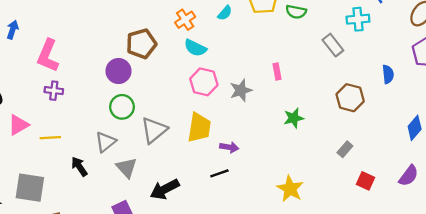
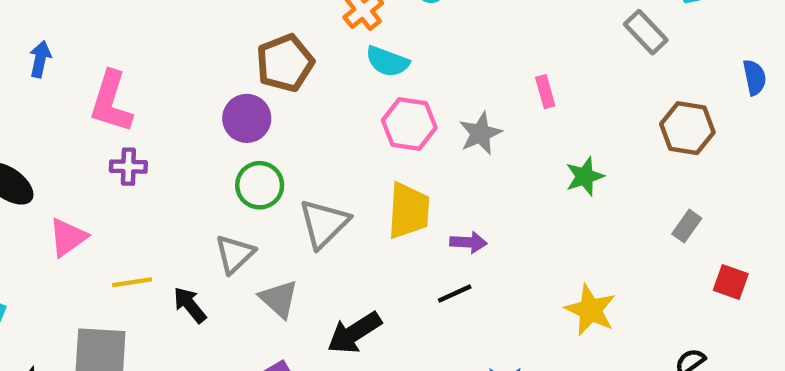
yellow line: (50, 138) -> (132, 282), moved

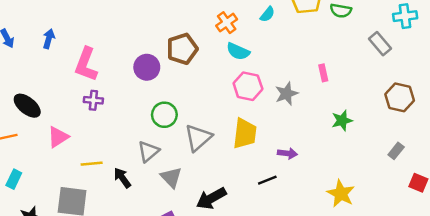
purple circle: (247, 118) -> (147, 67), moved
purple arrow: (468, 242) -> (287, 153), moved

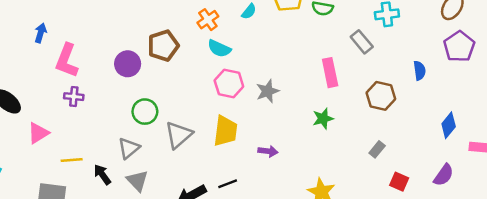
blue arrow: (49, 39) -> (41, 33), moved
pink rectangle: (323, 73) -> (330, 73), moved, size x1.6
gray triangle: (171, 177) -> (137, 181), moved
black line: (267, 180) -> (228, 184), moved

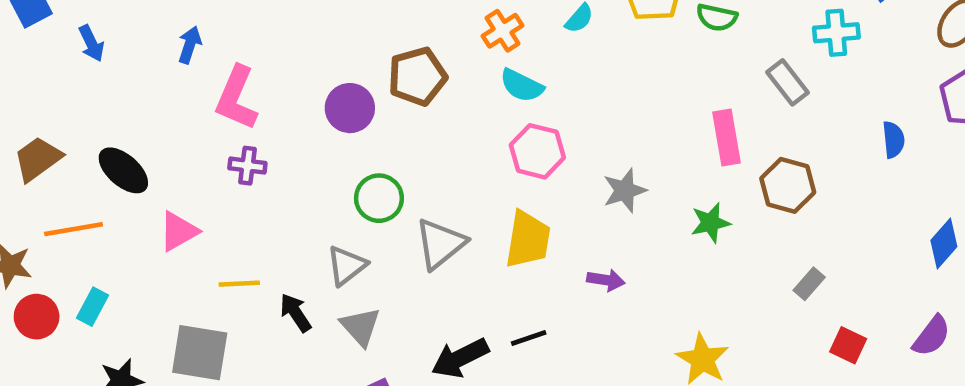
gray star: (268, 91) -> (625, 191), moved
brown hexagon: (381, 96) -> (788, 185), moved

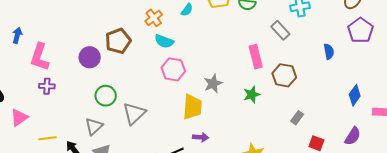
yellow trapezoid: (528, 240) -> (192, 107), moved
purple arrow: (606, 280) -> (201, 137), moved

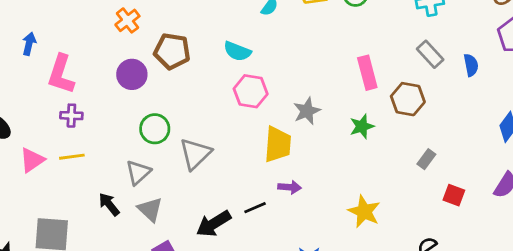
orange cross: (154, 18) -> (127, 20), moved
gray rectangle: (280, 30) -> (430, 54), moved
brown pentagon: (118, 41) -> (172, 51), turned 30
yellow line: (48, 138) -> (72, 157), moved

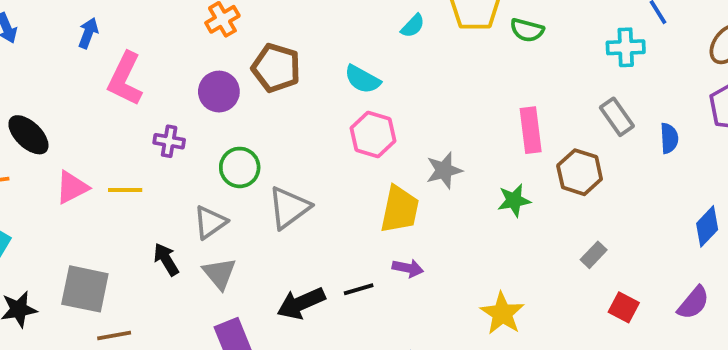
purple cross: (71, 116) -> (169, 141), moved

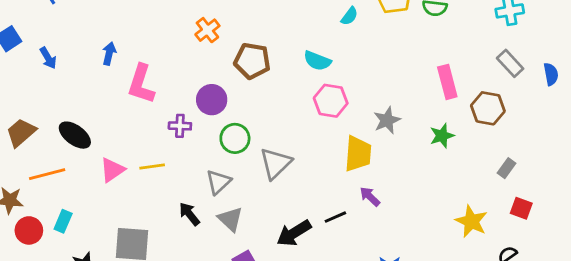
purple circle: (219, 92) -> (212, 100), moved
purple arrow: (408, 268) -> (370, 197), turned -140
red square: (624, 307) -> (521, 208), moved
yellow star: (502, 313) -> (471, 221), moved

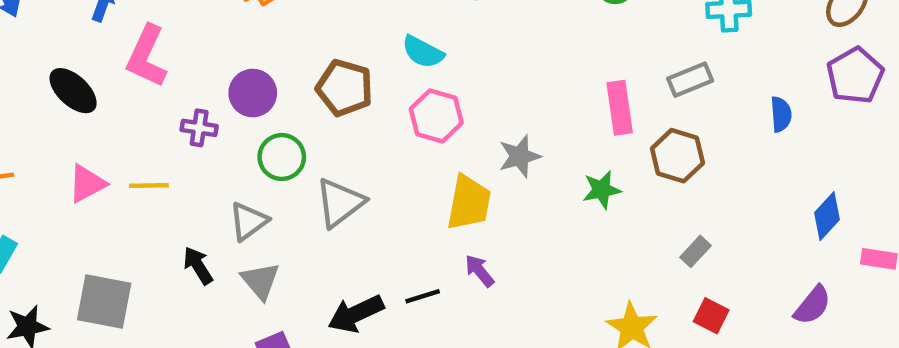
brown pentagon: (252, 61) -> (345, 88), moved
gray rectangle: (510, 63) -> (690, 80), moved, turned -76
black ellipse: (75, 135) -> (73, 91), moved

